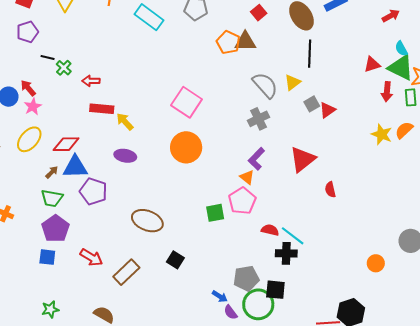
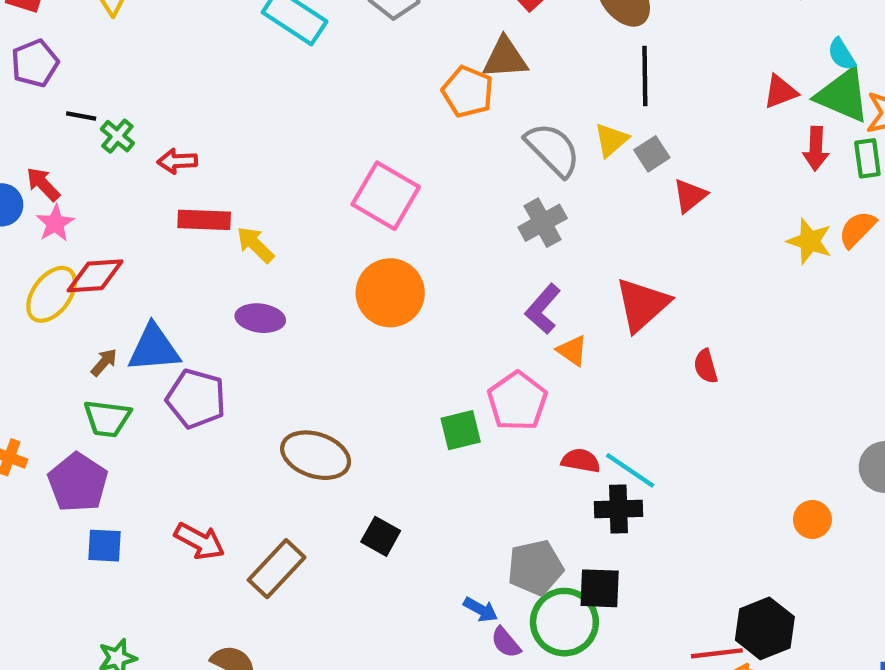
orange pentagon: (228, 42) -> (468, 92), moved
gray square: (312, 104) -> (652, 154), moved
red diamond: (66, 144) -> (95, 276), moved
orange triangle: (247, 177) -> (572, 351), moved
purple pentagon: (55, 229) -> (78, 483), moved

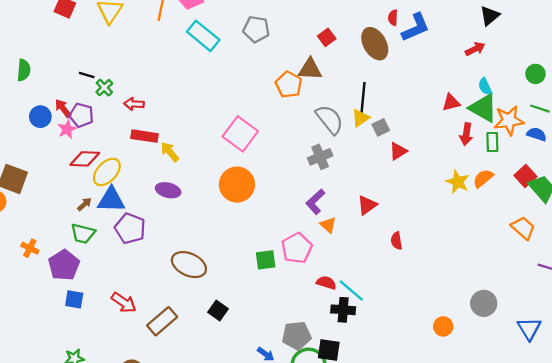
purple pentagon: (35, 63) -> (81, 115), moved, turned 30
black line: (645, 76) -> (363, 98), moved
yellow ellipse: (52, 294) -> (107, 172), moved
red triangle: (642, 305) -> (367, 205), size x0.7

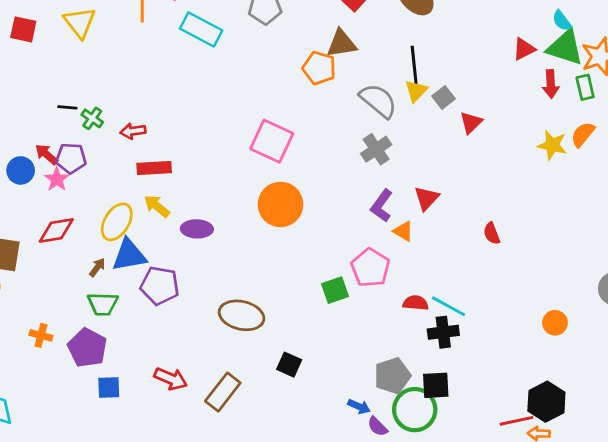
yellow arrow: (170, 152) -> (157, 206), moved
red diamond: (85, 159) -> (56, 230), moved
red triangle: (367, 205) -> (427, 198), moved
orange circle: (443, 326) -> (555, 323), moved

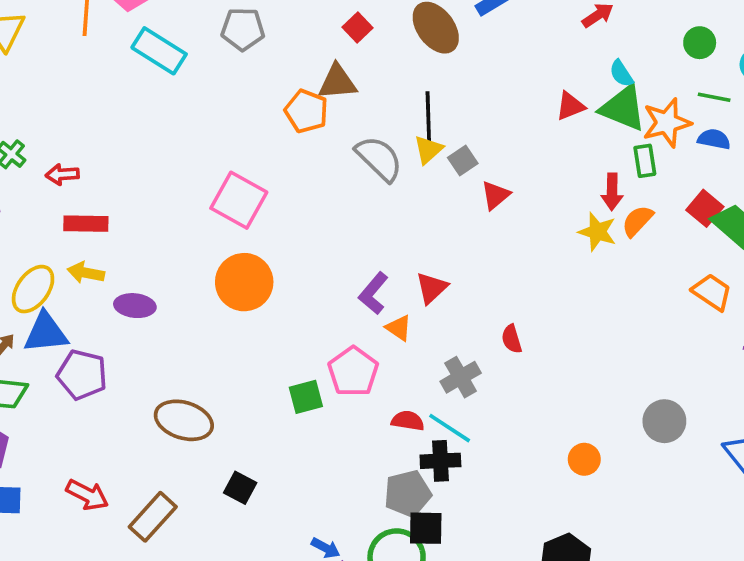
red arrow: (551, 84) -> (612, 192), moved
gray cross: (376, 149) -> (461, 377), moved
yellow arrow: (157, 206) -> (86, 273), turned -32
gray pentagon: (392, 376) -> (408, 494), moved

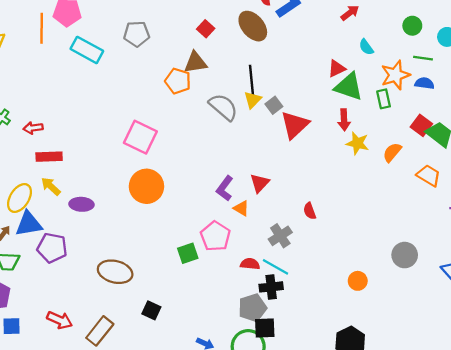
green triangle: (623, 108) -> (349, 87), moved
red arrow: (612, 192) -> (344, 120), moved
red triangle: (496, 195) -> (295, 125), size x1.6
orange semicircle: (637, 221) -> (392, 152), moved
yellow arrow: (86, 273) -> (51, 186), turned 35

